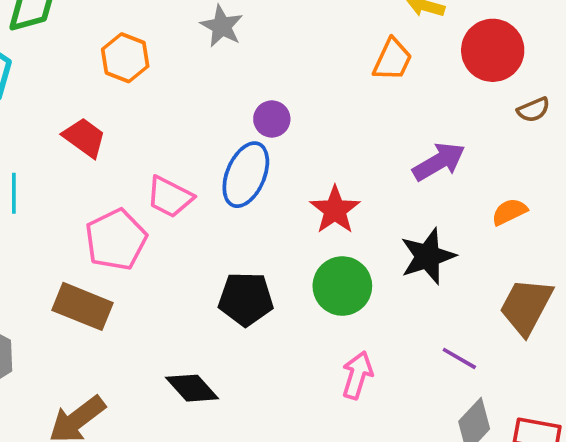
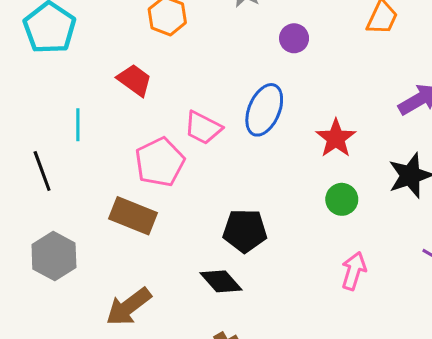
purple circle: (272, 119) -> (294, 38), moved
green circle: (342, 286) -> (342, 199), size x0.7
black pentagon: (246, 299) -> (245, 231), moved

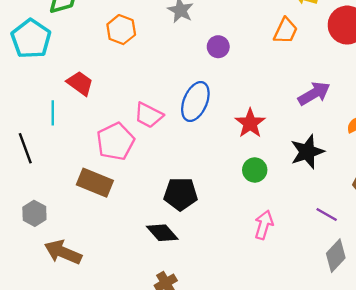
red trapezoid: (134, 80) -> (80, 83), moved
gray hexagon: (54, 256) -> (34, 213), size x0.7
brown arrow: (129, 307) -> (63, 252), moved, turned 60

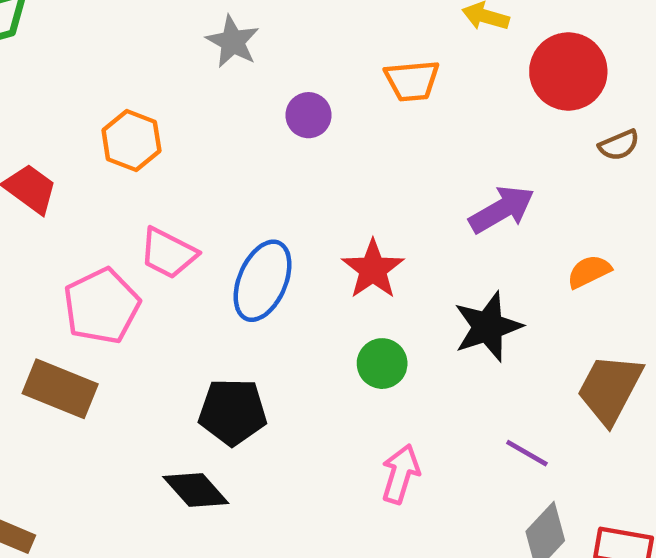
orange hexagon: (121, 30) -> (131, 140), moved
orange trapezoid: (286, 31) -> (412, 81), moved, turned 60
blue ellipse: (195, 102) -> (263, 281), moved

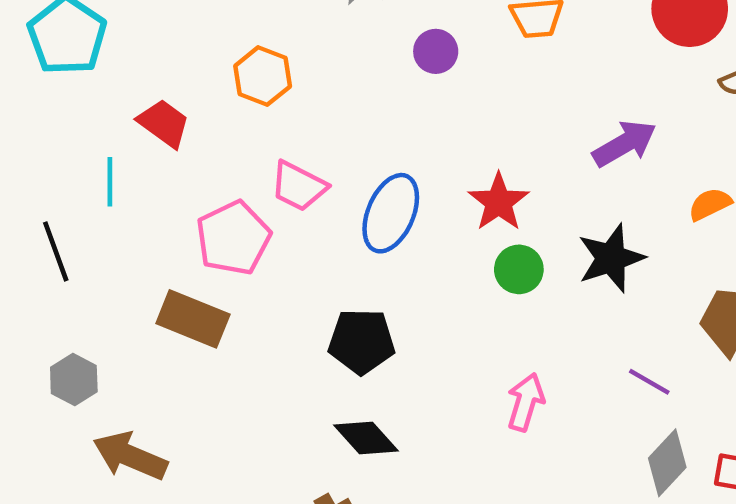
green circle: (382, 364) -> (519, 269), moved
black diamond: (196, 490) -> (366, 438), moved

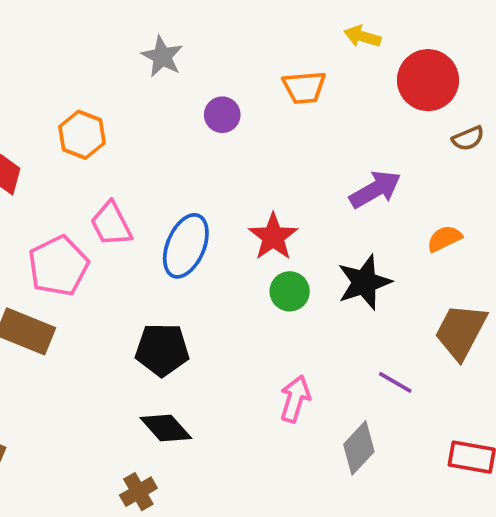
pink trapezoid: (299, 186) -> (111, 224), turned 36
gray diamond: (667, 463) -> (359, 448), moved

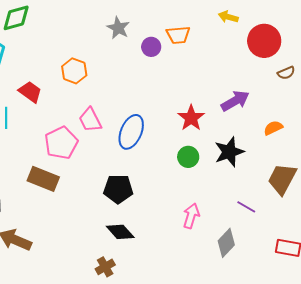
orange trapezoid: (304, 87) -> (178, 35), moved
purple circle: (222, 115) -> (151, 47), moved
red star: (273, 237) -> (191, 118), moved

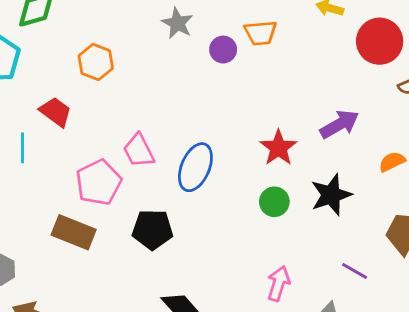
orange hexagon: (74, 71) -> (96, 62), moved
black pentagon: (118, 189) -> (153, 229), moved

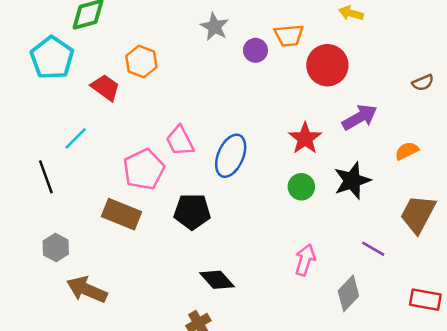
red circle: (380, 41) -> (327, 65), moved
red trapezoid: (56, 112) -> (105, 88), moved
cyan line: (22, 148) -> (76, 138), turned 45

